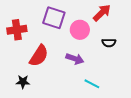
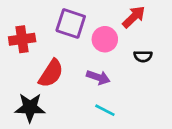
black star: (23, 82) -> (30, 108), size x1.6
cyan line: (92, 84) -> (105, 110), moved

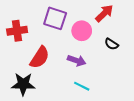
black semicircle: (143, 56) -> (111, 44), turned 32

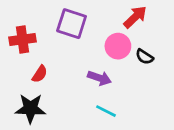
pink circle: (82, 31) -> (118, 46), moved
red semicircle: (40, 57) -> (40, 74), moved, size x0.6

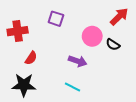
red arrow: (135, 17) -> (119, 17), moved
purple square: (72, 24) -> (56, 19), size x0.7
cyan line: (106, 111) -> (72, 87), moved

